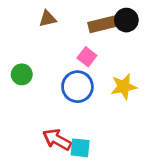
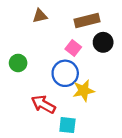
black circle: (126, 20) -> (103, 42), moved
yellow star: (124, 87) -> (84, 91), moved
red arrow: (57, 140) -> (43, 104), moved

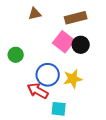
black circle: (103, 42) -> (81, 45), moved
pink square: (73, 48) -> (64, 42), size x1.5
blue circle: (65, 73) -> (48, 75), moved

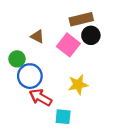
brown triangle: (35, 14) -> (37, 36), moved, turned 40
black circle: (81, 45) -> (91, 35), moved
blue circle: (48, 75) -> (30, 76), moved

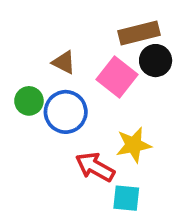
blue circle: (30, 76) -> (66, 112), moved
red arrow: (41, 97) -> (95, 167), moved
cyan square: (63, 117) -> (126, 198), moved

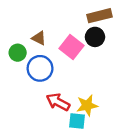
brown rectangle: (139, 33) -> (99, 16), moved
green circle: (29, 101) -> (18, 53), moved
yellow star: (134, 145) -> (87, 105), moved

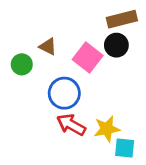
blue circle: (40, 68) -> (64, 93), moved
cyan square: (77, 121) -> (125, 148), moved

